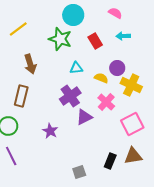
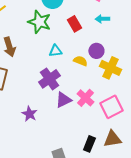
pink cross: (106, 102) -> (85, 98), moved

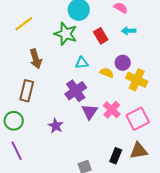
purple triangle: (63, 100) -> (90, 112), turned -30

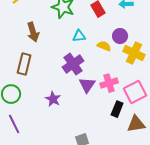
pink cross: (112, 110) -> (109, 83), turned 30
black rectangle: (116, 156) -> (117, 109), moved

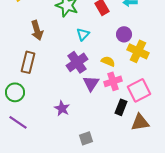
cyan triangle: (79, 36) -> (83, 34), turned -40
yellow semicircle: (104, 46) -> (108, 61), moved
purple star: (53, 99) -> (62, 108), moved
purple line: (14, 124) -> (18, 122), turned -30

